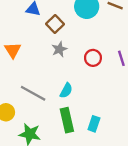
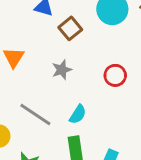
gray star: (59, 49) -> (62, 70), moved

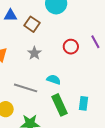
cyan semicircle: (78, 114) -> (54, 80), turned -88

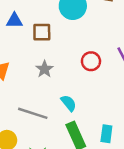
brown square: (32, 24) -> (42, 32), turned -35
cyan semicircle: (54, 80) -> (69, 103), turned 32

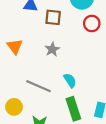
red circle: (91, 61) -> (92, 23), moved

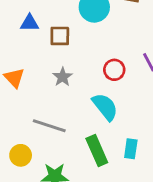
red circle: (92, 23) -> (114, 70), moved
cyan semicircle: (70, 80) -> (105, 107), moved, size x1.5

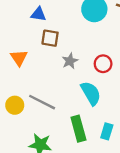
brown square: (60, 36) -> (50, 38), moved
gray star: (63, 77) -> (70, 61), moved
yellow circle: (21, 155) -> (15, 105), moved

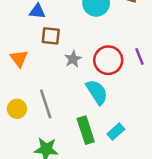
red circle: (103, 64) -> (108, 60), size x1.5
gray line: (42, 102) -> (46, 104), turned 48
cyan rectangle: (107, 131) -> (116, 132), turned 35

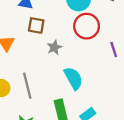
red circle: (108, 60) -> (87, 26), moved

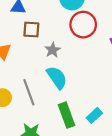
cyan semicircle: (73, 78) -> (57, 78), moved

